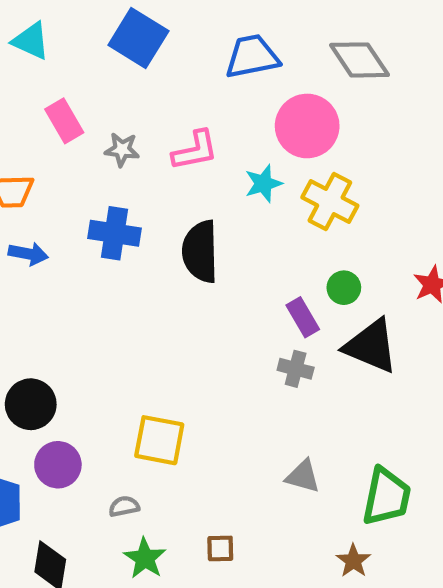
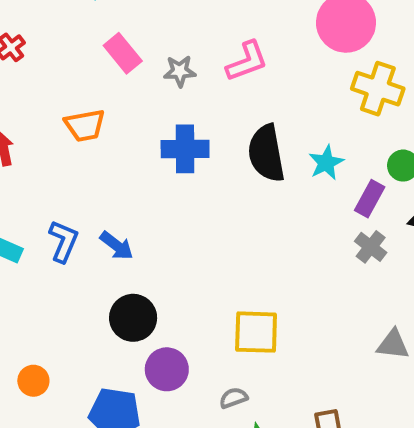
cyan star: (263, 183) -> (326, 163), moved
blue arrow: (28, 254) -> (117, 246), moved, turned 36
purple rectangle: (303, 317) -> (370, 199), turned 68
gray cross: (296, 369) -> (371, 247), turned 32

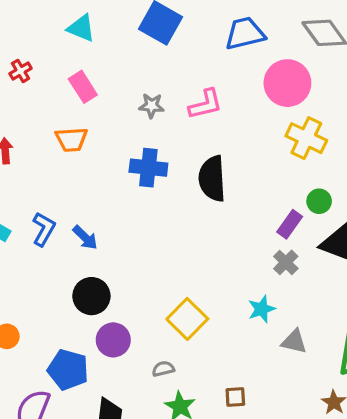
pink rectangle: (123, 53) -> (83, 87), moved
cyan star: (326, 163) -> (262, 309), moved
yellow square: (256, 332) -> (187, 319), turned 36

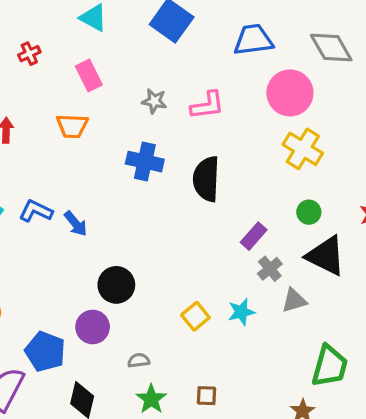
purple rectangle: (290, 224) -> (254, 236), moved
blue L-shape: (44, 229) -> (36, 211), turned -100
black circle: (91, 296) -> (116, 285), moved
yellow square: (187, 319) -> (195, 316), moved, size x0.7
gray triangle: (294, 342) -> (294, 300), moved, turned -36

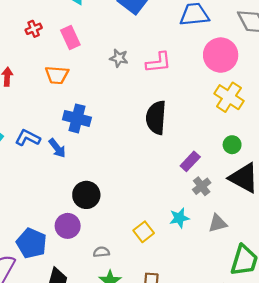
red cross: (29, 54) -> (34, 29), moved
blue cross: (145, 162) -> (77, 118), moved
gray triangle: (294, 300) -> (218, 223), moved
yellow square: (195, 316) -> (144, 232), moved

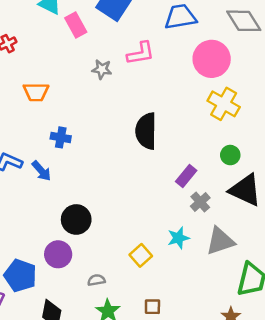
pink rectangle: (70, 38) -> (76, 25), moved
pink L-shape: (158, 62) -> (141, 53), moved
blue cross: (77, 118) -> (61, 137), size x0.7
gray triangle: (218, 223) -> (220, 241), size x1.4

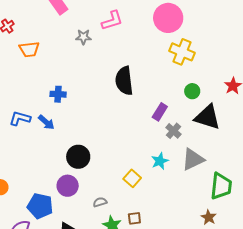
orange trapezoid: (36, 92) -> (29, 49), moved
brown square: (152, 307) -> (134, 218), moved

